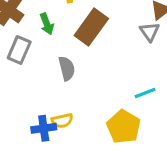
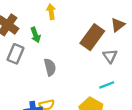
brown rectangle: (91, 27) -> (92, 37), moved
gray triangle: (150, 32) -> (110, 56), moved

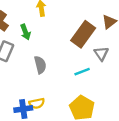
cyan line: (107, 85) -> (82, 72), moved

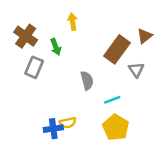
gray semicircle: (40, 65) -> (87, 81), moved
cyan line: (82, 72) -> (112, 100), moved

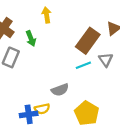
gray semicircle: (87, 81) -> (60, 90), moved, turned 84
cyan line: (112, 100) -> (83, 65), moved

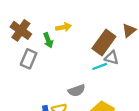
yellow arrow: (47, 15) -> (64, 27), moved, turned 88
gray triangle: (106, 60) -> (112, 58), moved, turned -40

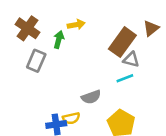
green arrow: (48, 40) -> (59, 40), turned -144
cyan line: (100, 66) -> (125, 78), moved

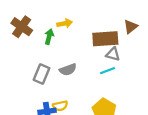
brown rectangle: (122, 42) -> (105, 39), turned 50
gray rectangle: (36, 61) -> (41, 74), moved
gray semicircle: (91, 97) -> (68, 70), moved

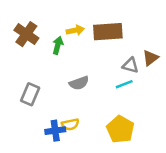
brown triangle: (131, 27) -> (150, 58), moved
brown rectangle: (105, 39) -> (108, 32), moved
gray rectangle: (41, 74) -> (30, 94), moved

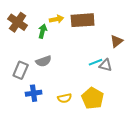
gray triangle: (130, 65) -> (106, 65), moved
gray semicircle: (79, 83) -> (44, 61), moved
yellow semicircle: (70, 124) -> (65, 98), moved
blue cross: (55, 131) -> (34, 93), moved

